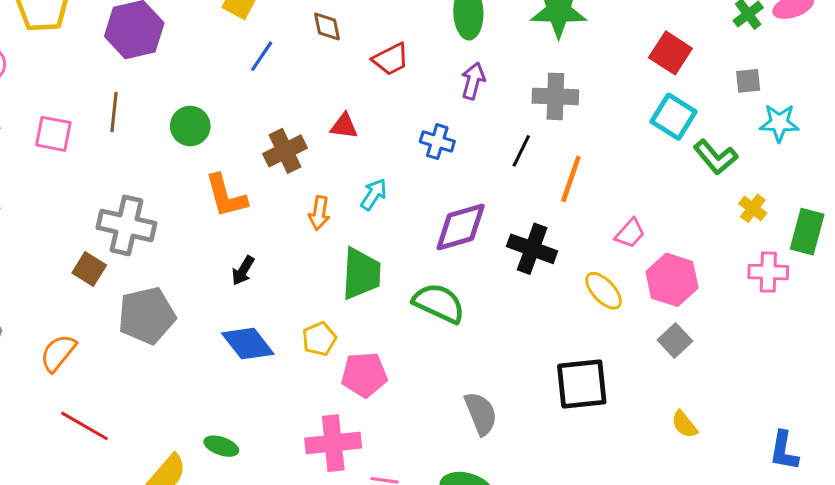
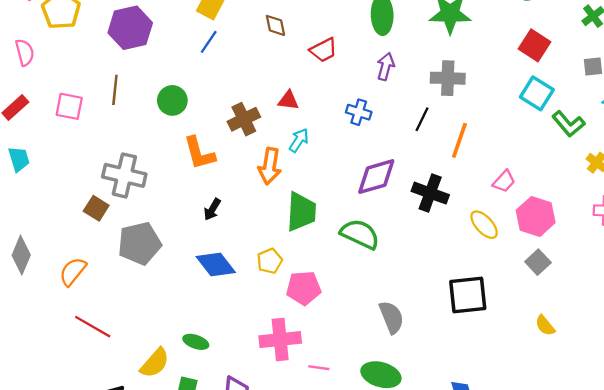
blue line: (262, 56) -> (209, 42), moved
cyan arrow: (374, 194) -> (299, 140), moved
orange arrow: (319, 213) -> (270, 166), size x1.4

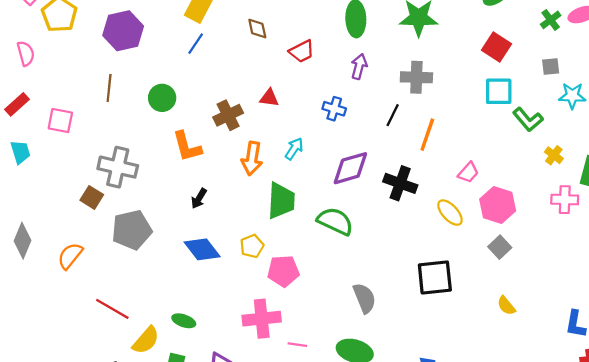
cyan square: (537, 93) -> (499, 91), turned -32
pink square: (69, 106) -> (60, 121), moved
cyan arrow: (299, 140) -> (294, 149), moved
red line: (93, 327) -> (112, 309), moved

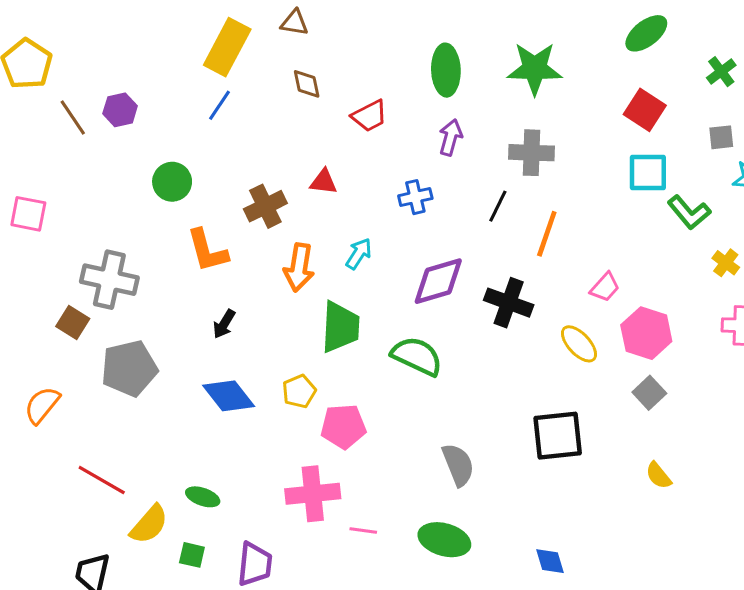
purple hexagon: (123, 31) -> (120, 110), moved, size x0.6
brown line: (109, 88) -> (73, 117), moved, turned -40
blue cross: (334, 109) -> (415, 197), turned -30

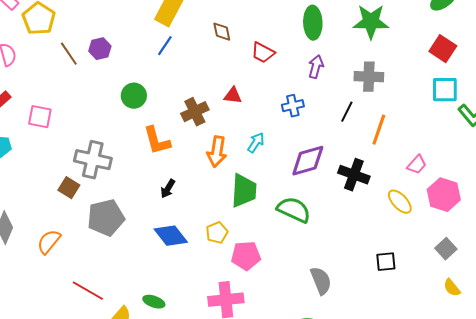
red trapezoid: (369, 116) -> (263, 53), turned 55
gray square: (649, 393) -> (446, 249), moved
black square: (558, 436) -> (386, 262), size x0.6

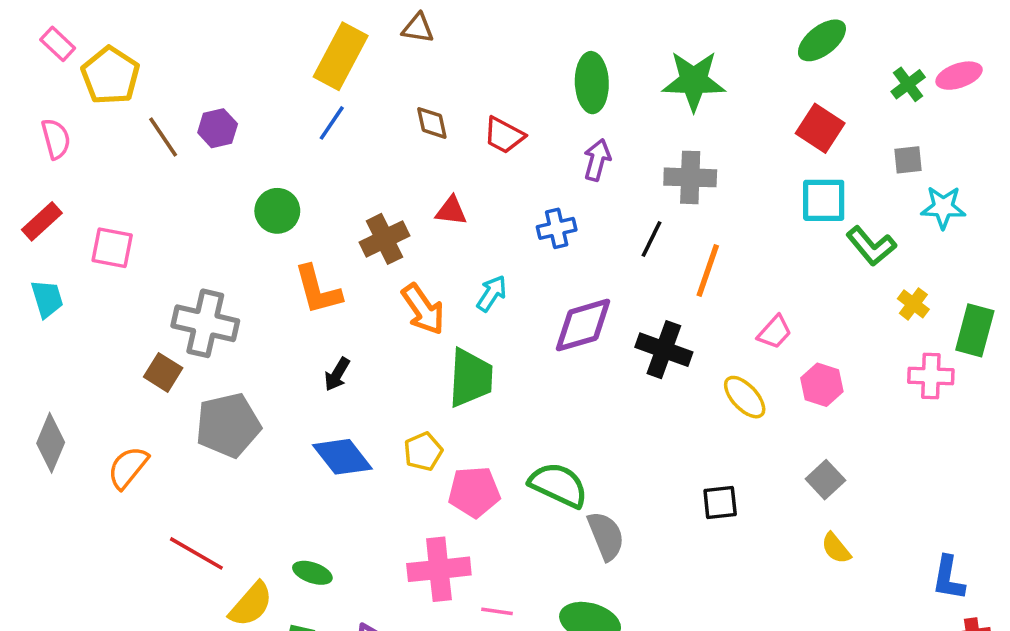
brown diamond: (222, 32) -> (432, 123), moved
orange arrow: (217, 152) -> (423, 309), turned -44
pink hexagon: (444, 195) -> (822, 385), size x0.7
green semicircle: (294, 210) -> (558, 485), moved

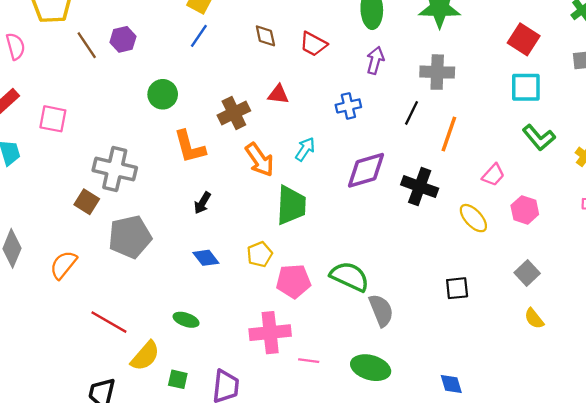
green L-shape: (871, 246) -> (539, 137), moved
blue diamond: (342, 457) -> (206, 258), size x0.7
green ellipse: (312, 573) -> (186, 320), moved

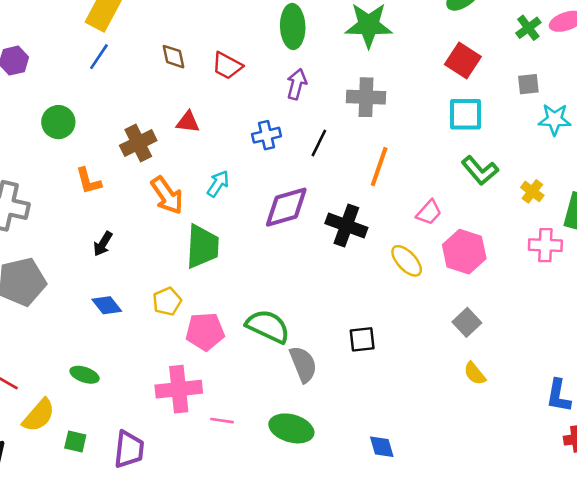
black line: (411, 113) -> (319, 143), moved
orange L-shape: (190, 147) -> (88, 181), size x0.7
pink hexagon: (525, 210) -> (464, 252), size x1.4
black square: (457, 288) -> (362, 339), moved

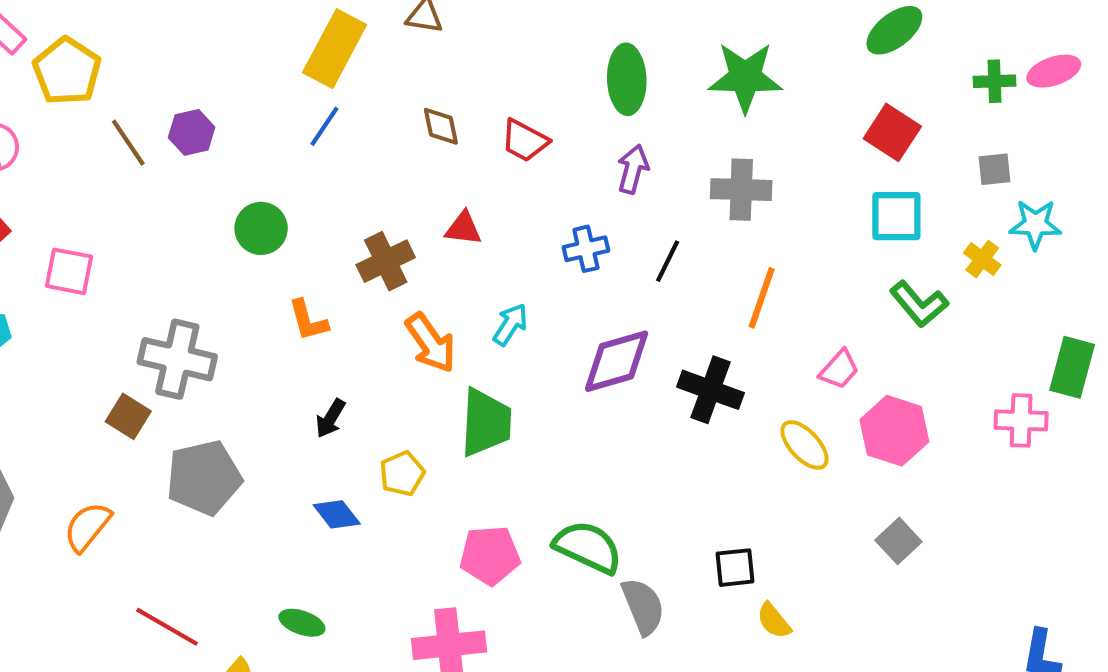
green cross: (528, 28) -> (994, 81), turned 35
yellow cross: (532, 191) -> (982, 259), moved
yellow pentagon: (167, 301) -> (402, 474), moved
yellow semicircle: (475, 373) -> (774, 621), moved

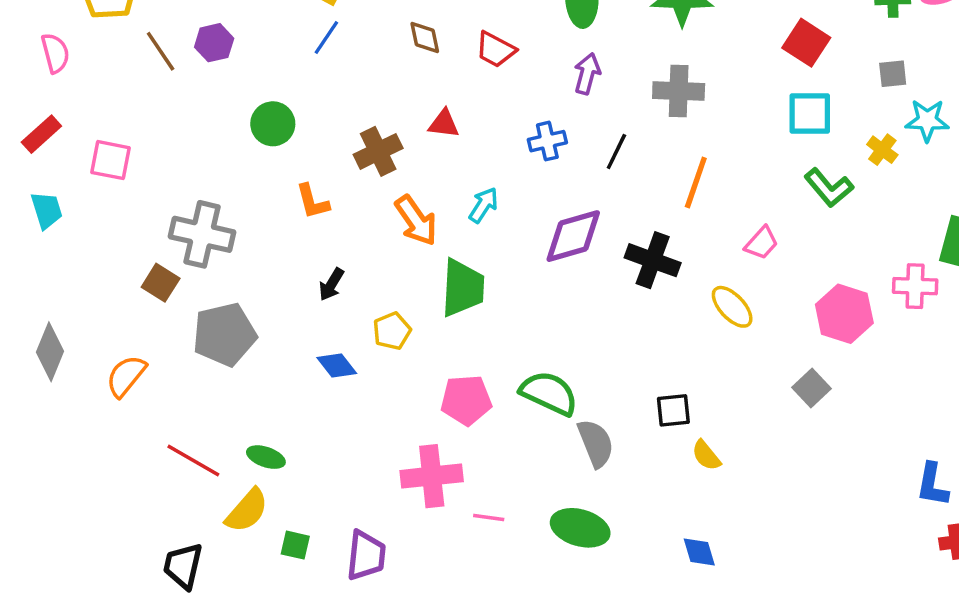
pink hexagon: (894, 431) -> (844, 314), moved
green ellipse: (302, 623) -> (266, 457), moved

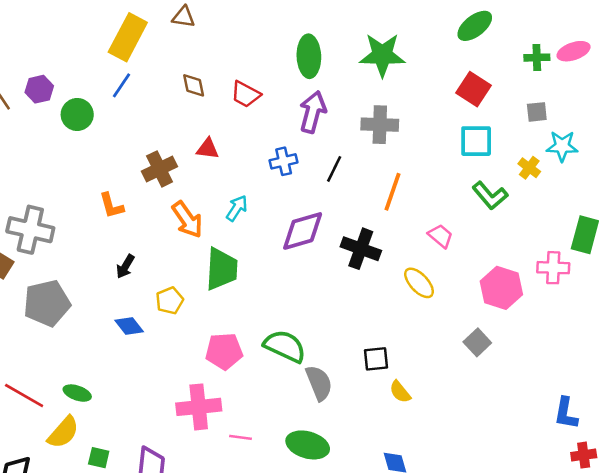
purple arrow: (587, 74) -> (313, 112), size x1.4
green circle: (273, 124) -> (77, 114), moved
pink trapezoid: (761, 243) -> (441, 236), turned -92

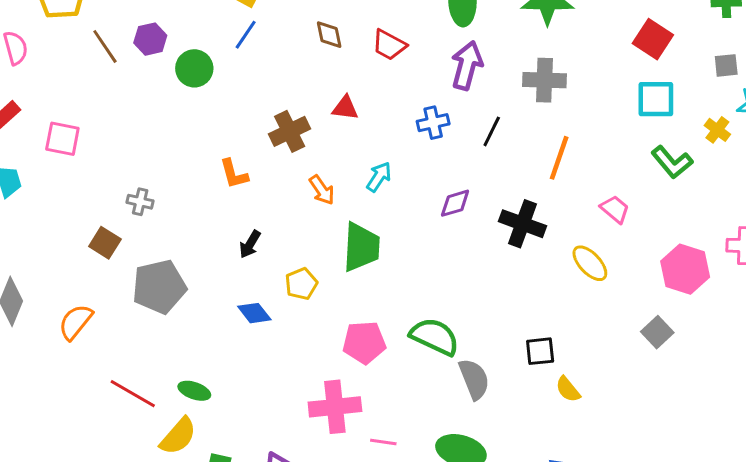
orange arrow: (187, 220) -> (322, 190), size x0.7
gray cross: (30, 230) -> (140, 202), size x0.5
purple diamond: (303, 231) -> (455, 203), size x0.6

